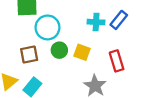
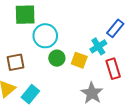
cyan cross: (96, 22) -> (98, 46), moved, turned -35
brown square: (29, 54) -> (16, 62), moved

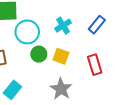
cyan cross: (98, 46) -> (63, 26), moved
gray star: (92, 93) -> (61, 89), moved

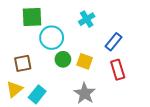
blue rectangle: (97, 25) -> (114, 42), moved
cyan cross: (63, 26) -> (87, 19), moved

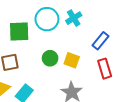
green square: (32, 17) -> (19, 31), moved
cyan circle: (52, 38) -> (47, 19), moved

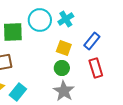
green circle: (50, 58) -> (62, 68), moved
yellow square: (72, 60) -> (64, 48), moved

